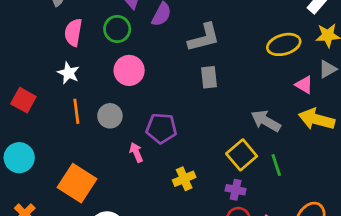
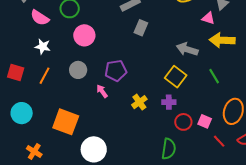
pink semicircle: (73, 32) -> (40, 18), turned -54
gray rectangle: (209, 77) -> (141, 28), turned 42
orange line: (76, 111) -> (45, 76), moved, turned 48
green line: (276, 165) -> (214, 76), moved
purple cross: (236, 190) -> (169, 102), moved

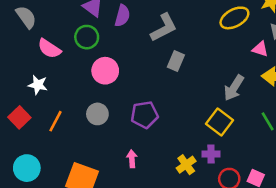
white star: (43, 47) -> (38, 85), moved
gray arrow: (187, 49) -> (234, 88), turned -75
red square: (16, 73) -> (19, 117), turned 30
pink arrow: (102, 91) -> (132, 159), moved, turned 32
yellow cross: (139, 102) -> (186, 165), moved

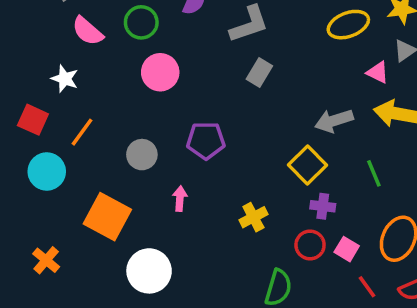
gray arrow: (234, 88) -> (334, 121), turned 32
gray circle: (97, 114) -> (142, 155), moved
red square: (19, 117) -> (33, 120), turned -30
purple cross: (211, 154) -> (323, 206), moved
cyan circle: (27, 168) -> (47, 171), moved

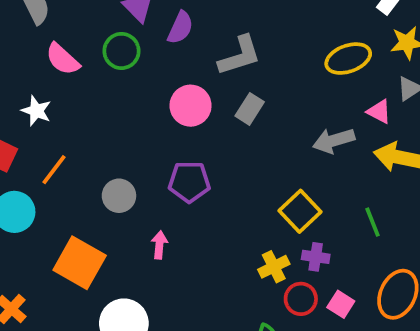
pink circle: (160, 72) -> (191, 106), moved
gray arrow: (334, 121) -> (334, 141), moved
yellow cross: (253, 217) -> (274, 267), moved

